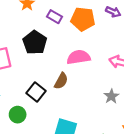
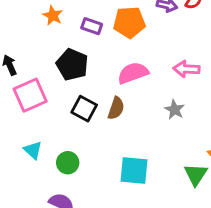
black square: (36, 92) -> (84, 109), moved
gray star: (111, 96) -> (175, 110), moved

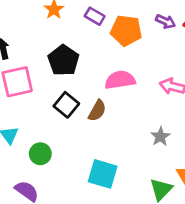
purple rectangle: (92, 26) -> (95, 16), moved
gray star: (175, 110) -> (160, 137), moved

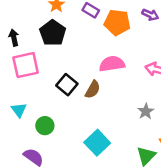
black pentagon: (63, 60) -> (53, 33), moved
cyan square: (103, 174) -> (97, 143), turned 30

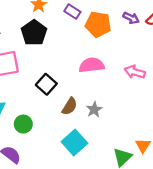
brown semicircle: (93, 90) -> (70, 106), moved
gray star: (146, 111) -> (94, 109), moved

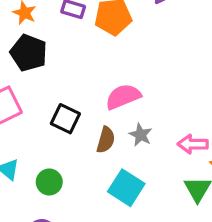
pink semicircle: (92, 65) -> (123, 97), moved
pink arrow: (135, 72) -> (193, 144), moved

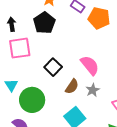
pink semicircle: (123, 97) -> (90, 65), turned 55
green circle: (49, 182) -> (32, 100), size x1.6

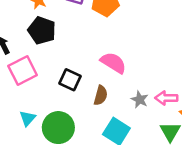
cyan triangle: (11, 85) -> (28, 118), turned 32
gray star: (93, 90) -> (140, 99), moved

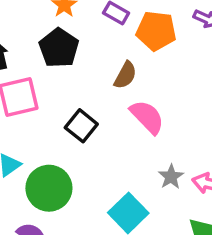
brown semicircle: (101, 95) -> (125, 75), moved

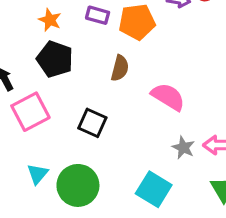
pink semicircle: (147, 117) -> (168, 97), moved

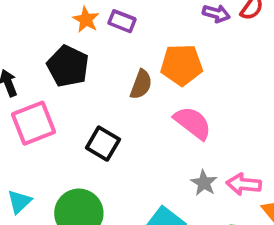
orange star: (50, 20) -> (86, 20), moved
orange pentagon: (137, 22) -> (182, 65), moved
cyan triangle: (38, 174) -> (19, 202), moved

